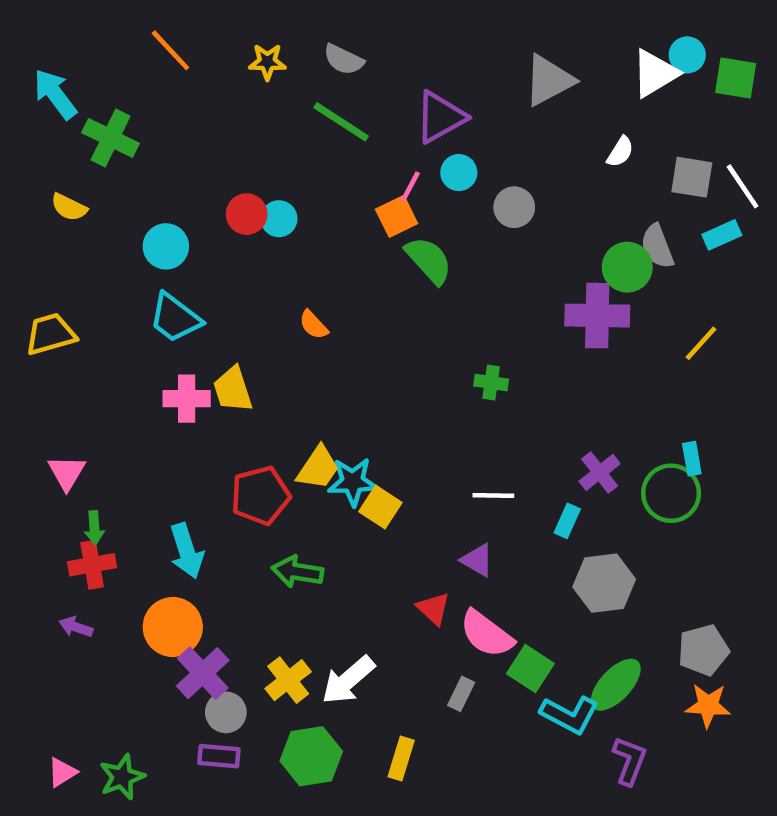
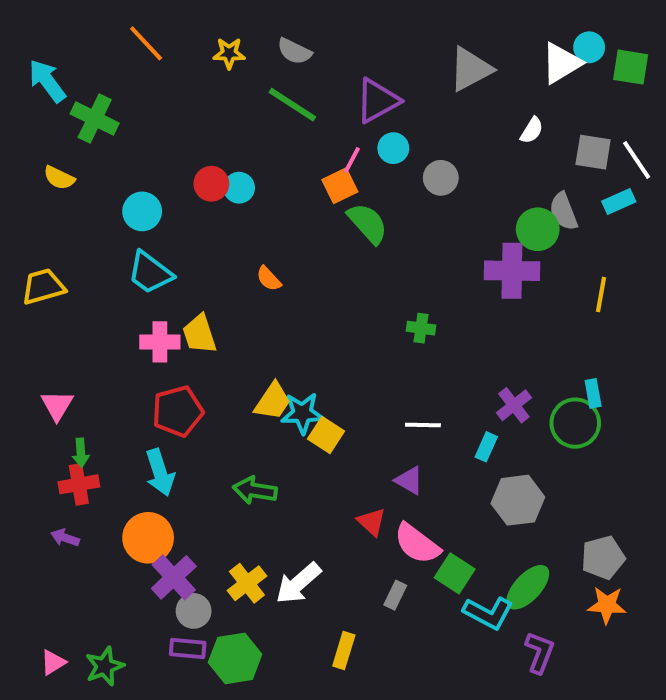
yellow line: (701, 343) -> (601, 295), turned -32
red pentagon: (260, 496) -> (178, 411), moved
green hexagon: (311, 756) -> (235, 658), moved

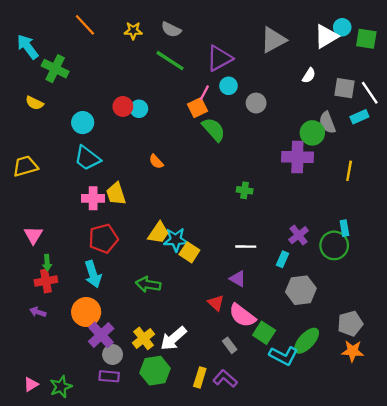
gray rectangle: (395, 595) -> (230, 345), turned -63
purple L-shape: (540, 652) -> (225, 379), moved, turned -70
green hexagon: (235, 658) -> (155, 371), moved

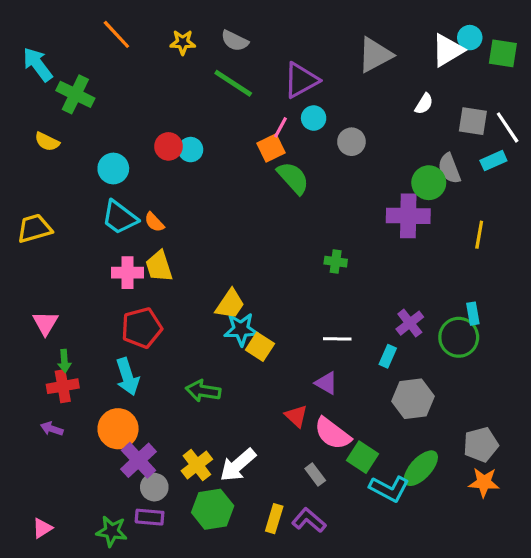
orange semicircle: (156, 162) -> (154, 222), moved
yellow trapezoid: (158, 233) -> (230, 304), moved
green star: (61, 387) -> (112, 531), moved, turned 30

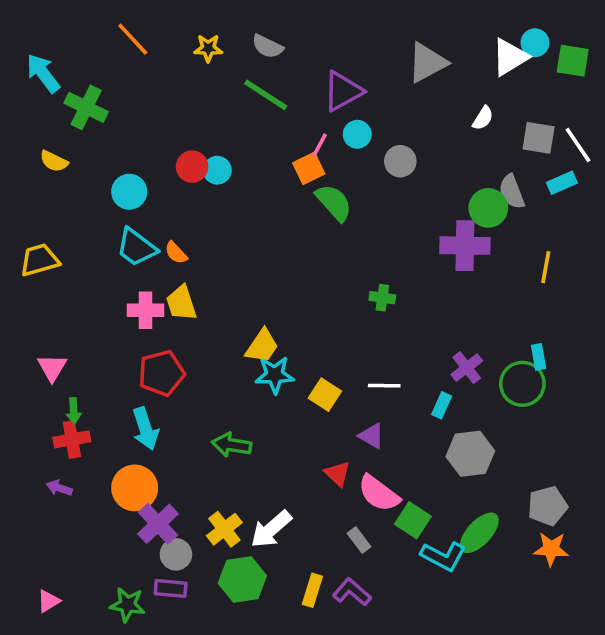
yellow square: (260, 347) -> (325, 395), moved

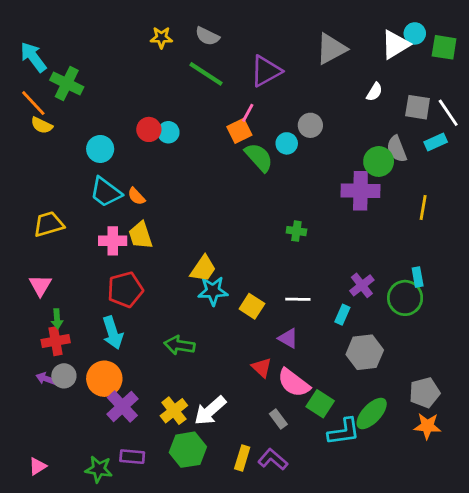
orange line: (133, 39) -> (33, 103), moved
cyan circle: (357, 134) -> (287, 143), moved
yellow trapezoid: (39, 260) -> (49, 224), moved
gray circle: (176, 554) -> (64, 376), moved
cyan L-shape: (443, 556) -> (344, 432), turned -36

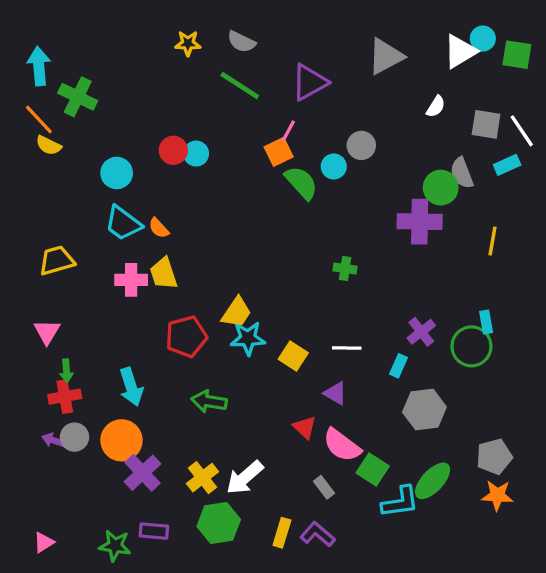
cyan arrow: (33, 57) -> (39, 66), turned 32
red pentagon: (125, 290) -> (186, 337), moved

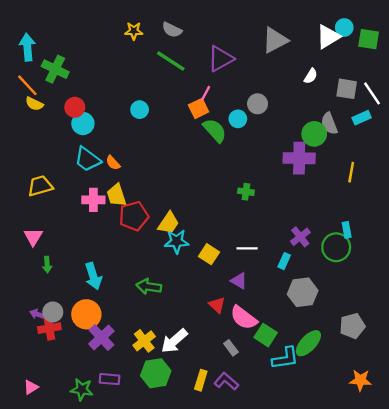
red circle: (173, 150) -> (75, 107), moved
red pentagon: (186, 337) -> (134, 216), moved
red cross: (65, 397) -> (49, 328), moved
orange star: (497, 495) -> (360, 380), moved

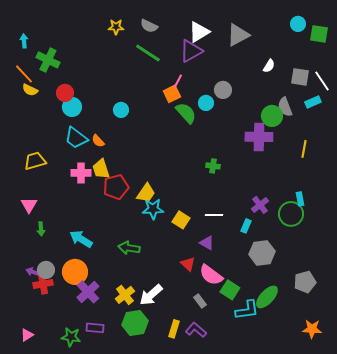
white triangle: (328, 37) -> (199, 32), moved
cyan arrow: (27, 47) -> (24, 41), size x0.6
cyan circle: (140, 110) -> (121, 110), moved
cyan arrow: (93, 276) -> (81, 239), turned 140

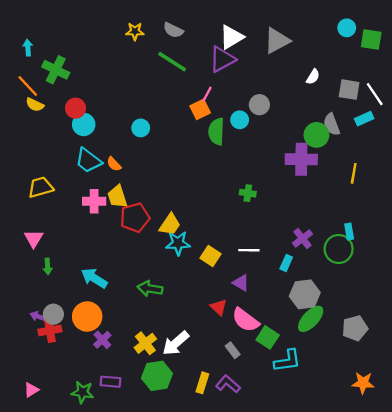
green semicircle: (186, 113) -> (216, 131), turned -135
purple cross: (88, 292) -> (102, 340), size x0.7
green ellipse: (267, 297) -> (311, 319), moved

